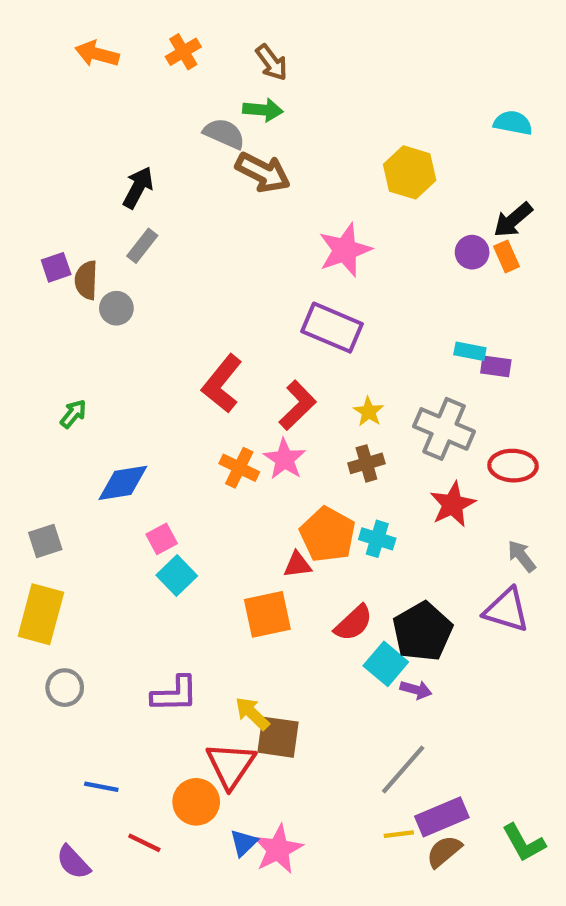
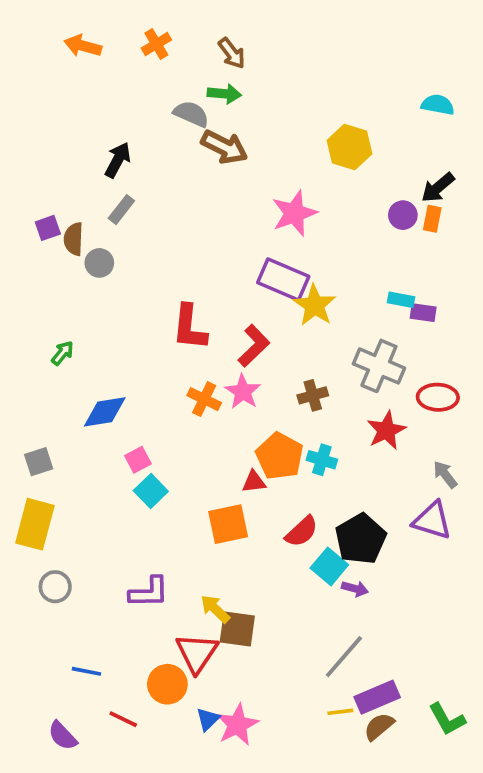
orange rectangle: (507, 256) -> (432, 219), turned 35
red L-shape: (222, 384) -> (189, 327), turned -33
yellow star: (369, 412) -> (315, 305), moved, size x1.6

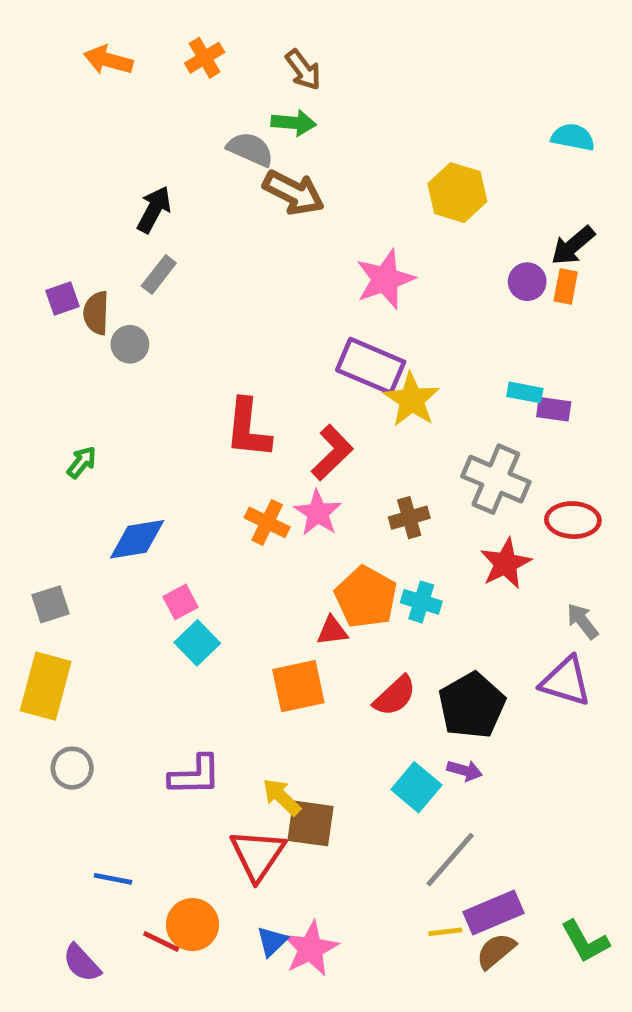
cyan square: (329, 566) -> (416, 787), moved
orange circle: (167, 684) -> (193, 925), moved

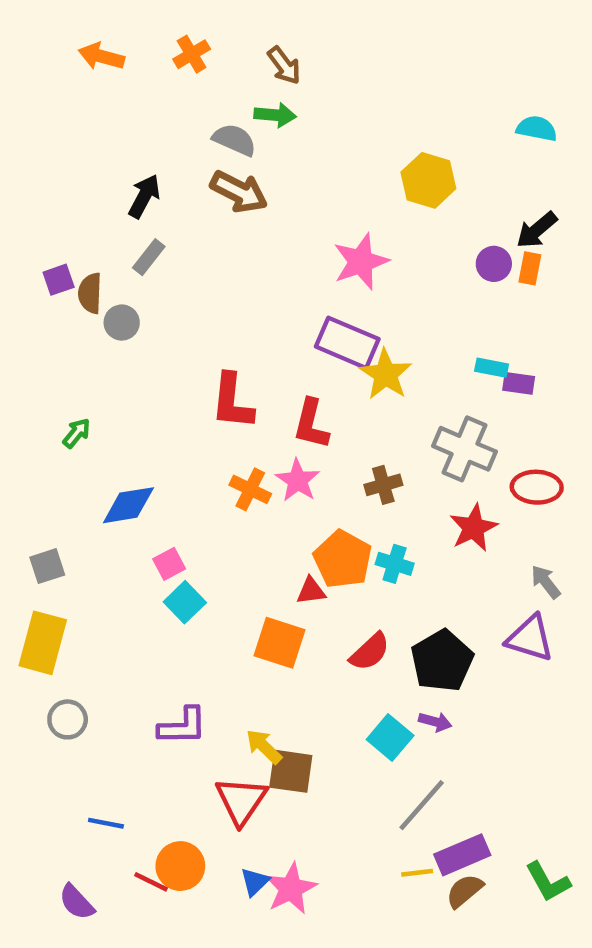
brown arrow: (294, 193) -> (239, 192), moved
red L-shape: (332, 453) -> (311, 424), turned 148
orange square: (298, 686) -> (280, 643), turned 30

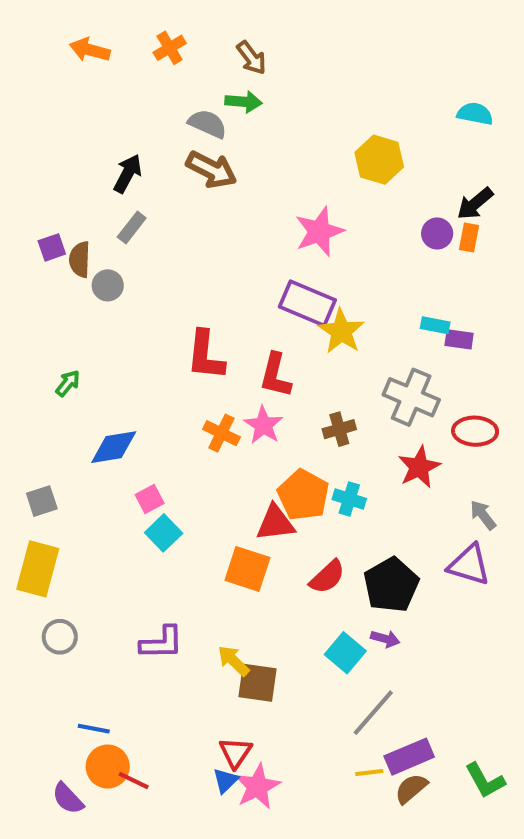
red triangle: (311, 591) -> (275, 523), size x1.5
red triangle: (241, 801) -> (235, 753), moved, size x0.7
orange circle: (180, 866) -> (108, 767), moved

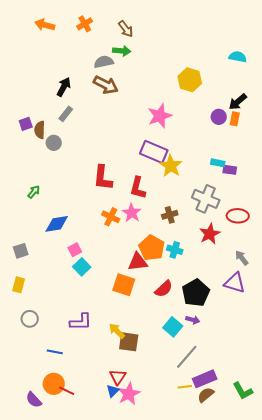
gray semicircle: (208, 124) -> (104, 62), turned -36
yellow rectangle: (38, 569) -> (19, 285), size x0.6
blue line: (94, 729) -> (55, 352), moved

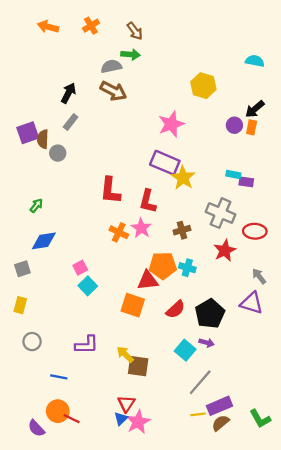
purple square: (26, 124) -> (28, 133), size x1.5
blue diamond: (57, 224) -> (44, 241), moved
orange pentagon: (152, 248) -> (163, 266), turned -30

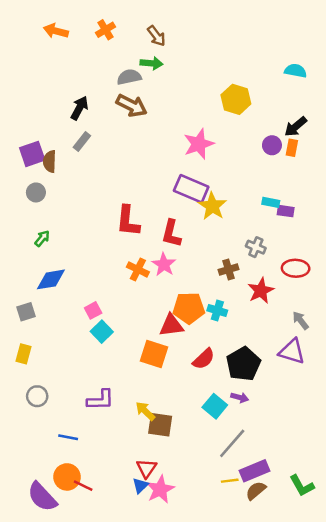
gray circle: (58, 153) -> (36, 192), moved
gray cross: (221, 213) -> (256, 247), size x0.6
brown cross: (182, 230) -> (228, 269), moved
purple semicircle: (36, 428) -> (42, 497), size x1.5

